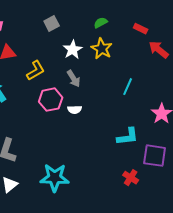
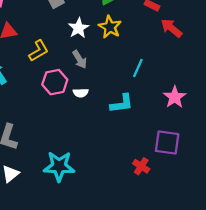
cyan L-shape: (128, 137) -> (122, 104), moved

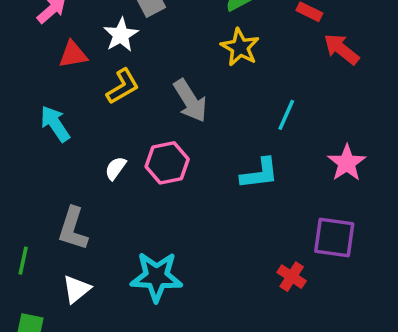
white star: (79, 28) -> (121, 35), moved
gray arrow: (80, 59) -> (190, 101), size x1.4
pink hexagon: (55, 82) -> (167, 163), moved
white semicircle: (81, 93) -> (116, 168), moved, turned 128

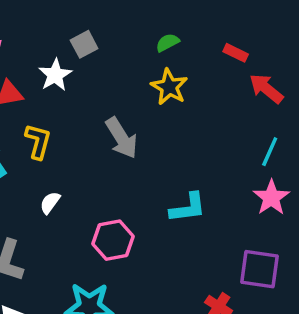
yellow L-shape: (123, 86) -> (38, 141), moved, turned -45
cyan line: (286, 115) -> (270, 152), moved
pink hexagon: (167, 163) -> (113, 240), moved

